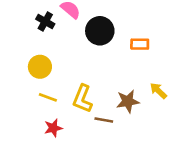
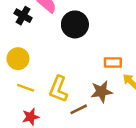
orange rectangle: (140, 44) -> (113, 62), moved
brown line: (104, 120) -> (79, 109), turned -36

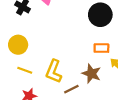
black circle: (75, 24) -> (100, 15), moved
brown star: (101, 92) -> (91, 74), turned 30

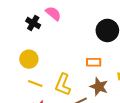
orange rectangle: (101, 48) -> (94, 62), moved

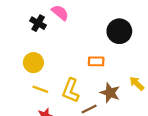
orange rectangle: (94, 62) -> (96, 61), moved

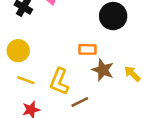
brown star: (110, 93) -> (103, 70), moved

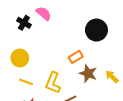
orange rectangle: (87, 49) -> (76, 57), turned -32

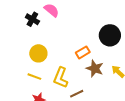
black circle: (96, 30) -> (110, 35), moved
yellow circle: (20, 58) -> (38, 53), moved

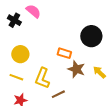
orange rectangle: (83, 52) -> (64, 53), turned 48

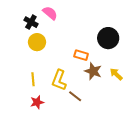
yellow circle: (20, 54) -> (37, 42), moved
yellow line: (16, 77) -> (33, 79), turned 64
brown line: (58, 94) -> (75, 96), turned 64

